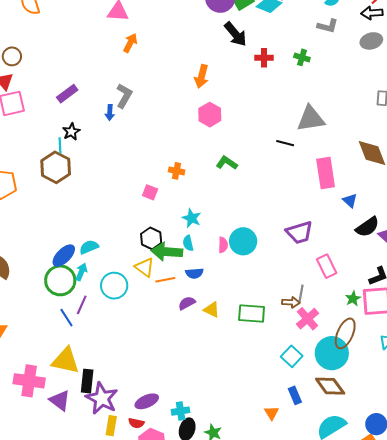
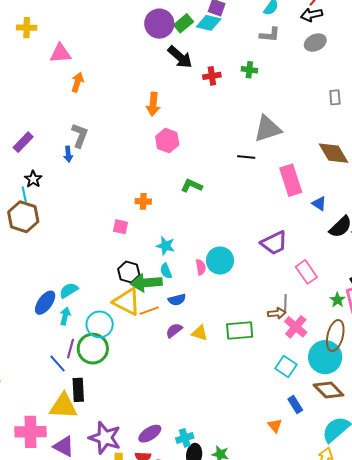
yellow triangle: (145, 267) -> (127, 302), size x1.4
green circle: (60, 280) -> (93, 349), moved
black rectangle: (87, 381) -> (78, 390), moved

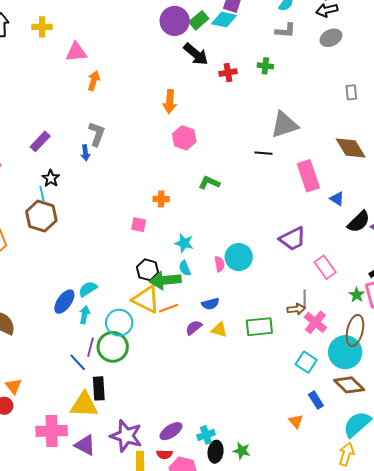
blue semicircle: (177, 300) -> (210, 304), moved

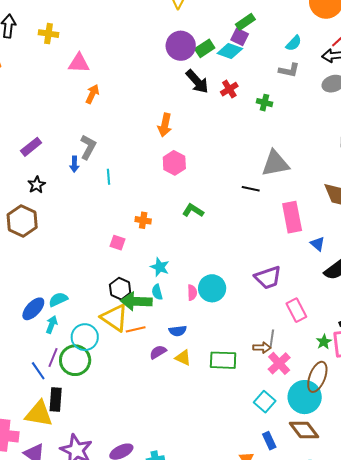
red cross: (228, 73) -> (229, 89), moved, turned -30
cyan line: (42, 194) -> (109, 177), moved

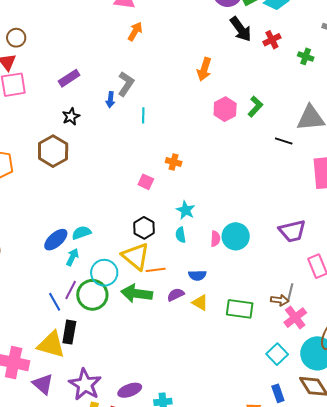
pink hexagon: (174, 163) -> (225, 109), moved
green L-shape: (193, 211) -> (255, 107), moved, turned 95
green arrow: (136, 301) -> (137, 293), moved

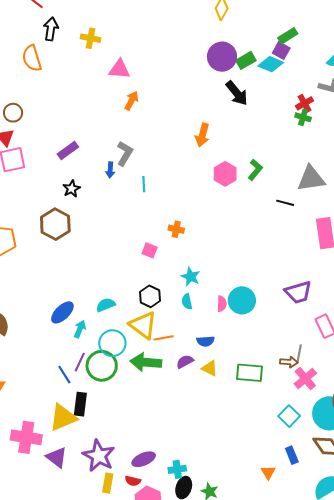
red cross: (272, 40) -> (304, 103), moved
cyan semicircle: (81, 233) -> (106, 305), moved
yellow triangle: (51, 345) -> (63, 418), turned -36

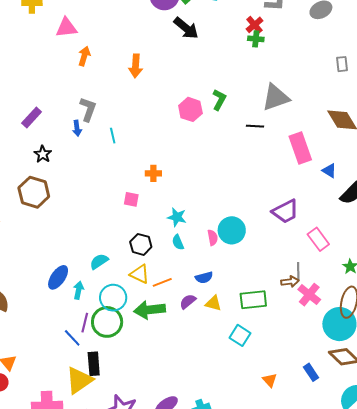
orange arrow: (202, 135) -> (136, 66), moved
yellow triangle: (143, 325) -> (140, 274), size x0.7
cyan square: (289, 416) -> (240, 335), moved
orange triangle: (268, 472) -> (270, 380), moved

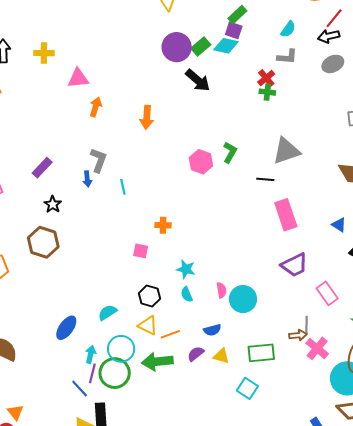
pink rectangle: (300, 148) -> (286, 215), moved
cyan circle: (232, 230) -> (243, 299), moved
cyan arrow: (78, 290) -> (91, 354), moved

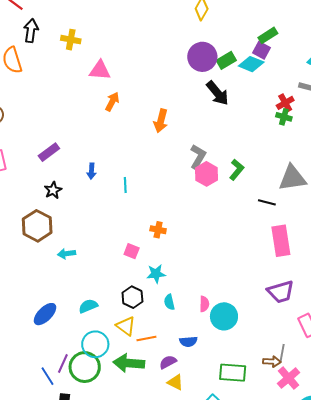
gray L-shape: (99, 160) -> (198, 157), moved
cyan star: (186, 269) -> (156, 274), moved, turned -30
cyan arrow: (91, 354) -> (66, 254), moved, turned -120
yellow triangle: (221, 356) -> (175, 382), moved

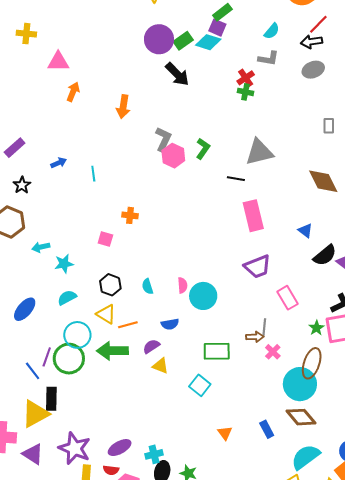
blue arrow: (92, 171) -> (59, 163), turned -112
cyan star: (156, 274) -> (64, 264), moved
pink cross: (289, 378) -> (273, 352), size x0.7

